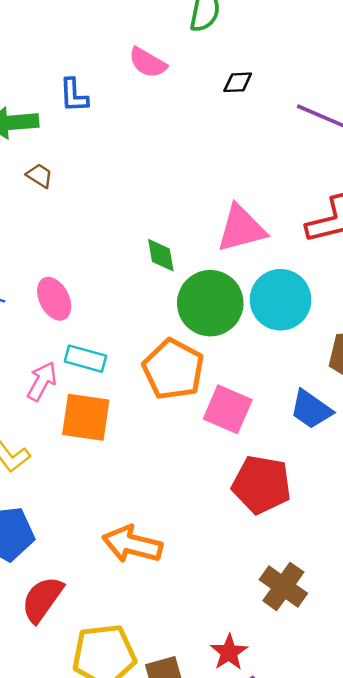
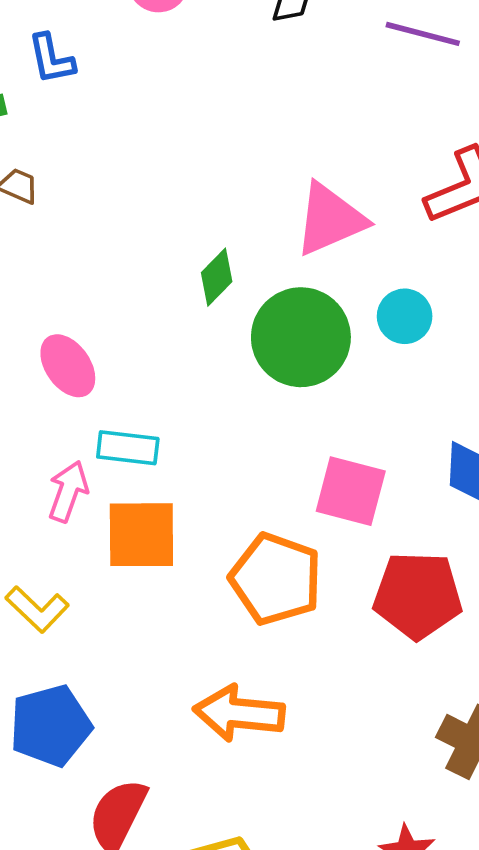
green diamond: (161, 255) -> (217, 277), turned 63
cyan circle: (281, 300) -> (405, 316), size x0.6
orange pentagon: (173, 369) -> (276, 579), moved

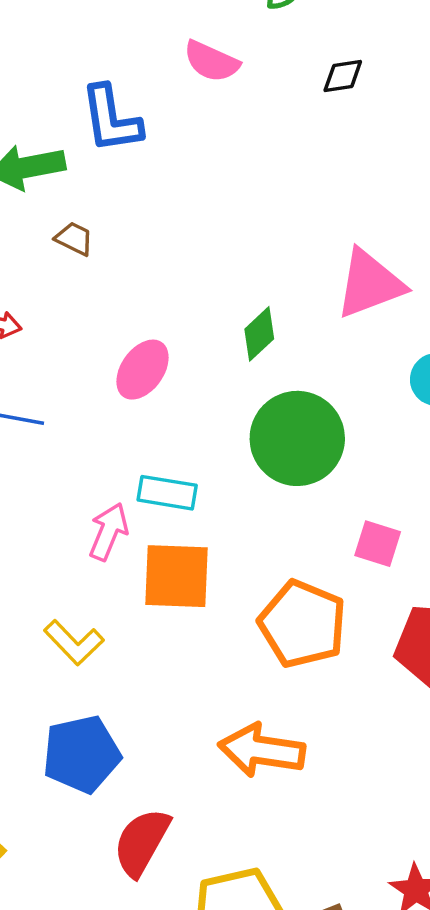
blue L-shape: (51, 59) -> (111, 119), size x1.4
green circle: (301, 337) -> (297, 438), moved
pink ellipse: (68, 366) -> (142, 370), moved, turned 68
pink square: (351, 491) -> (378, 544), size x0.7

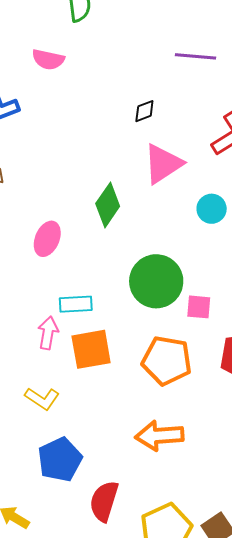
black diamond: (343, 76) -> (144, 111), moved
green diamond: (259, 334) -> (108, 205), size x1.4
green circle: (297, 438) -> (156, 281), moved

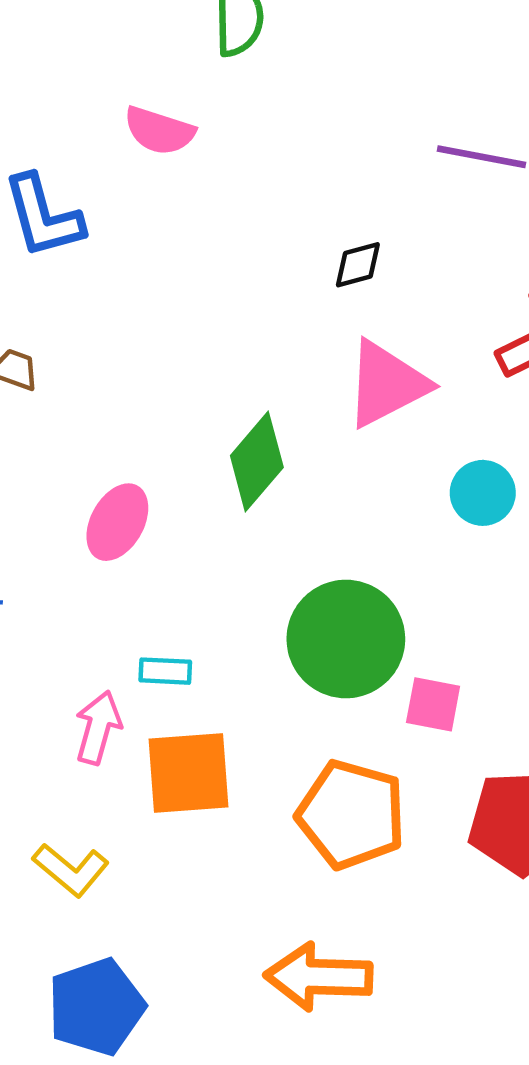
cyan rectangle: (76, 304) -> (165, 671), size x0.7

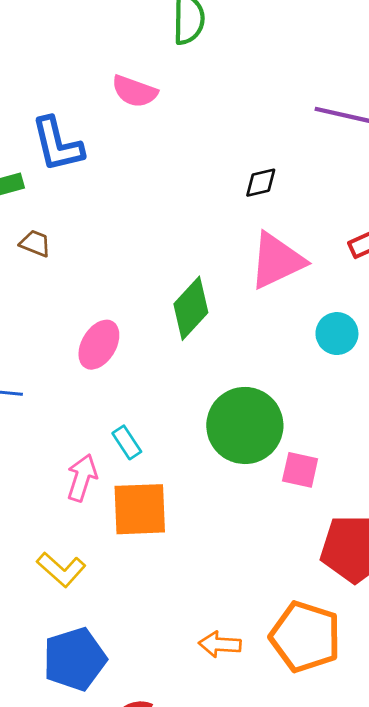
cyan rectangle: (165, 671) -> (127, 442), turned 52
orange pentagon: (351, 815) -> (305, 637), moved
orange arrow: (319, 977) -> (220, 644), size x0.6

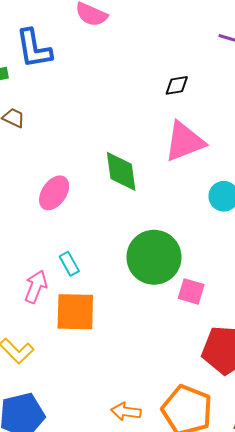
green diamond: (191, 308) -> (121, 171), turned -54

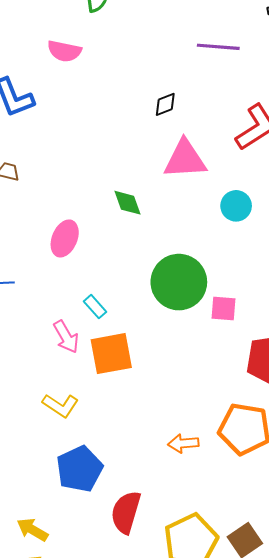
pink triangle: (184, 142) -> (185, 159), turned 30
green diamond: (121, 171) -> (128, 203), size x0.7
pink arrow: (36, 287) -> (66, 337), turned 140

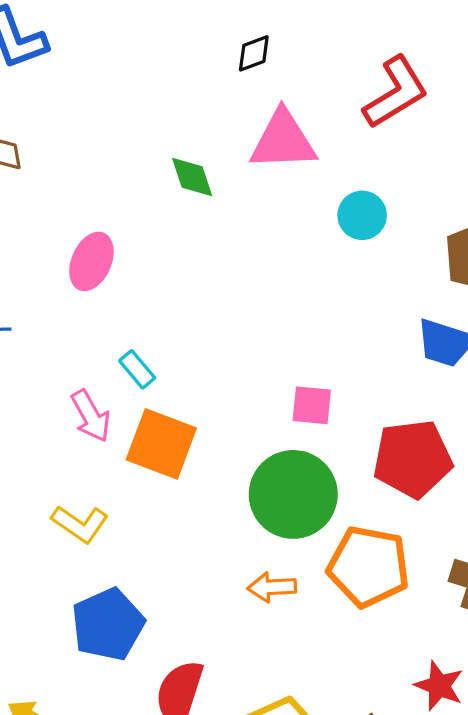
green diamond: (128, 203) -> (192, 177), moved
green circle: (179, 282) -> (293, 494), moved
pink square: (223, 309) -> (312, 405), moved
orange square: (111, 354) -> (161, 444), turned 30

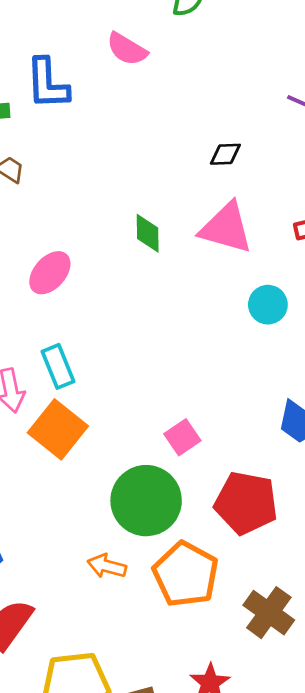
cyan rectangle: (137, 369) -> (58, 366), size x1.4
pink square: (312, 405) -> (182, 437), turned 32

